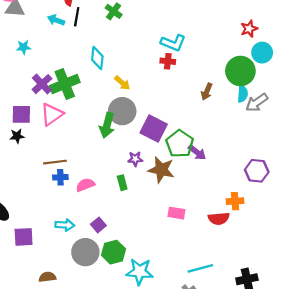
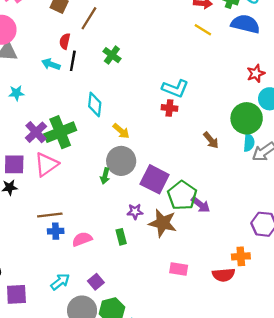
brown arrow: (207, 92) -> (211, 140), turned -63
green arrow: (107, 125) -> (105, 176), size x0.6
cyan arrow: (65, 225) -> (60, 282), turned -42

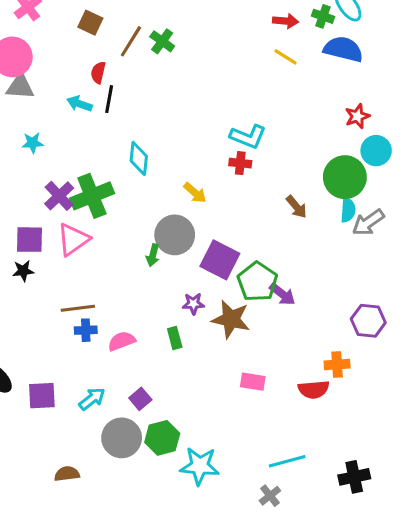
green cross: (112, 55) -> (162, 41), moved
yellow arrow: (121, 131) -> (195, 193), moved
purple square: (16, 294) -> (42, 396), moved

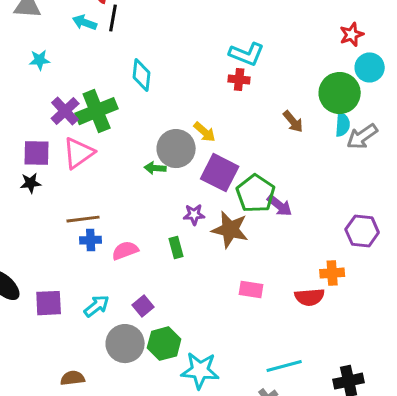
yellow arrow: (195, 193) -> (205, 132), moved
green arrow: (153, 255) -> (155, 168), turned 80

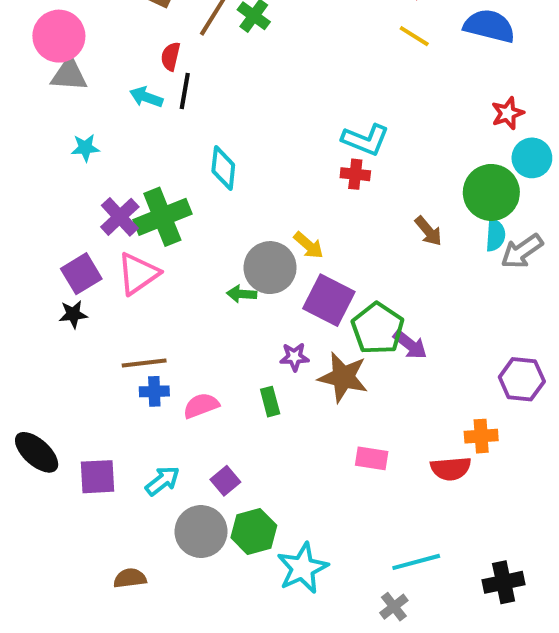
purple square: (37, 153) -> (81, 274), turned -32
cyan star: (200, 371) -> (303, 568), turned -30

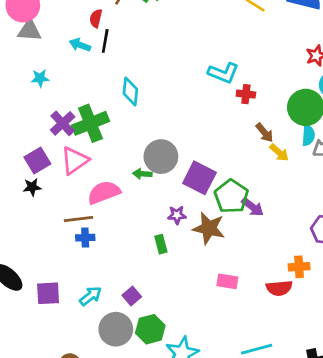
red cross: (355, 174) -> (246, 94), moved
yellow arrow: (309, 245) -> (279, 153), moved
pink semicircle: (201, 406) -> (104, 192), moved, size x1.4

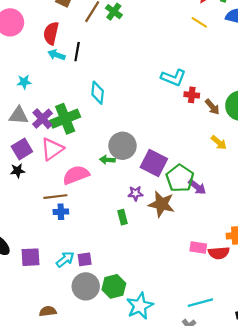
red semicircle: (96, 18) -> (51, 33), moved, size x1.5
gray triangle: (29, 30) -> (19, 115), moved
brown arrow: (265, 133) -> (212, 107), moved
pink rectangle: (227, 281) -> (198, 247), moved
purple square: (132, 296) -> (85, 259), moved, turned 32

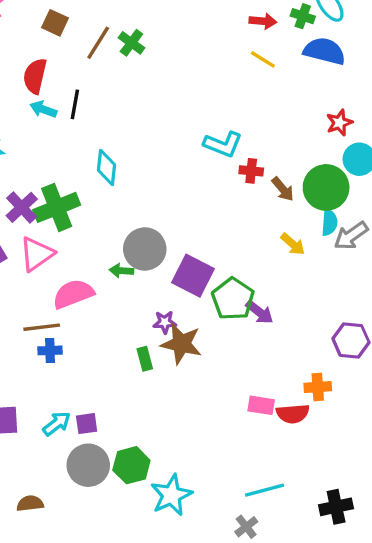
brown star: (161, 204) -> (181, 344), moved

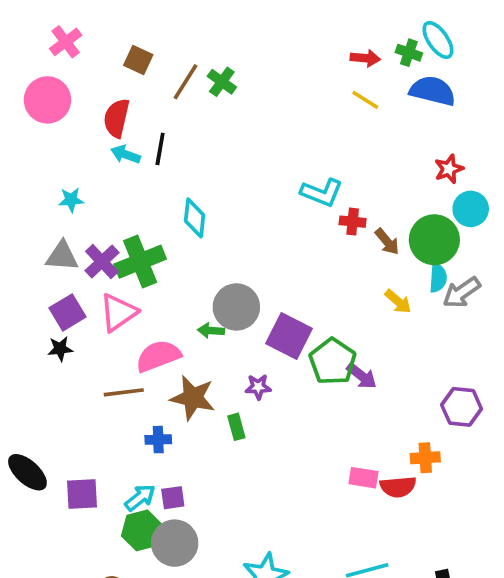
brown star: (181, 344) -> (193, 398), moved
blue cross: (50, 350) -> (158, 440), moved
green hexagon: (131, 465) -> (142, 530), moved

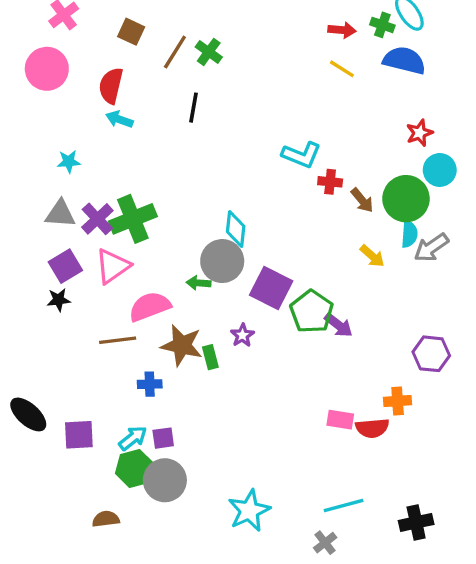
black line: (160, 149) -> (194, 108), moved
cyan diamond: (195, 218) -> (236, 229), moved
purple star: (258, 387) -> (242, 335), turned -30
green rectangle: (236, 427) -> (210, 357), moved

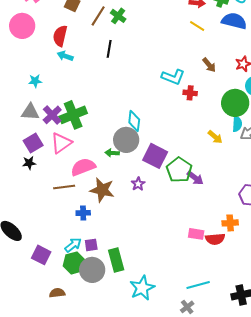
brown arrow: (362, 200) -> (209, 65), moved
green rectangle: (210, 357) -> (116, 260), moved, size x1.6
purple square: (79, 435) -> (41, 255), moved, turned 30

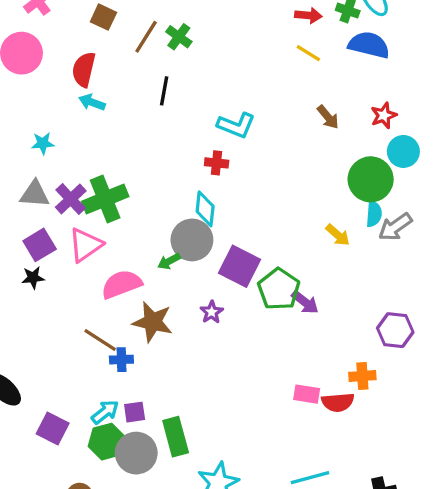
cyan L-shape: (173, 77) -> (236, 125), moved
red cross: (190, 93) -> (217, 163), moved
green arrow: (112, 153) -> (169, 261), turned -32
brown line: (64, 187) -> (100, 340), moved, turned 40

